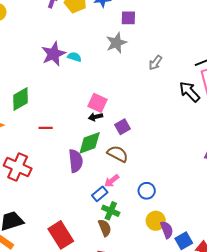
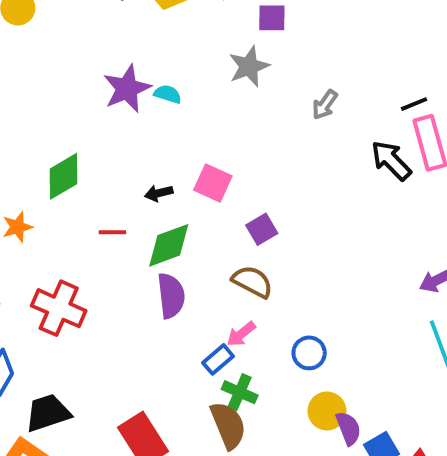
black arrow: (96, 117) -> (159, 193), moved
green diamond: (90, 143) -> (169, 245), moved
brown semicircle: (105, 228) -> (228, 425), size x1.4

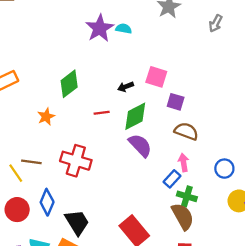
purple square: (262, 229) -> (176, 102), moved, turned -36
purple semicircle: (171, 296) -> (140, 145), turned -30
pink arrow: (241, 334) -> (184, 162), turned 126
black trapezoid: (48, 413) -> (77, 222), turned 84

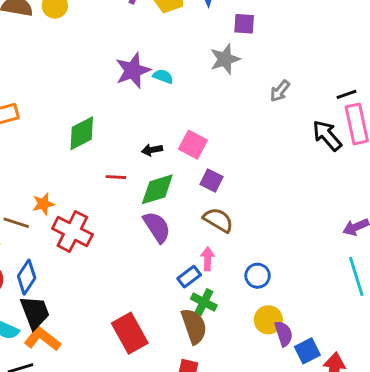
orange star: (46, 117) -> (43, 204), moved
black trapezoid: (77, 222) -> (35, 312), moved

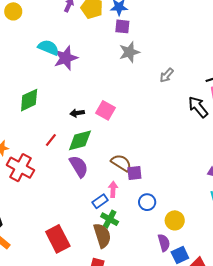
purple square: (244, 24) -> (122, 26), moved
cyan semicircle: (163, 76) -> (48, 47), moved, size x1.5
red line: (116, 177) -> (51, 140), moved, turned -56
purple square: (212, 180) -> (134, 173), moved, turned -35
yellow circle: (268, 320) -> (175, 220), moved

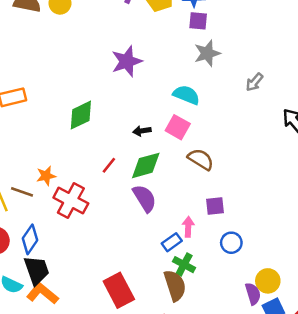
cyan semicircle: (48, 47) -> (186, 95), moved
brown semicircle: (121, 163) -> (201, 159), moved
yellow circle: (175, 220) -> (268, 281), moved

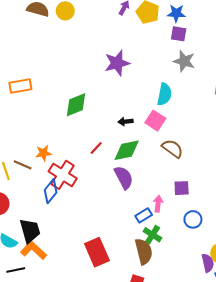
gray star: (207, 53) -> (184, 61), turned 30
cyan semicircle: (186, 95) -> (164, 94), turned 75
blue diamond: (30, 239) -> (51, 191), moved

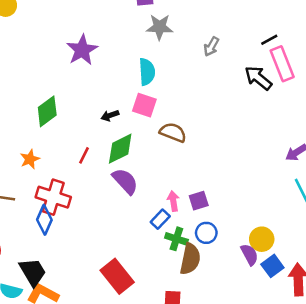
orange star: (43, 153) -> (30, 159), moved
purple square: (182, 188) -> (199, 201), moved
blue circle: (193, 219) -> (206, 233), moved
brown semicircle: (144, 251) -> (190, 259), moved, turned 40

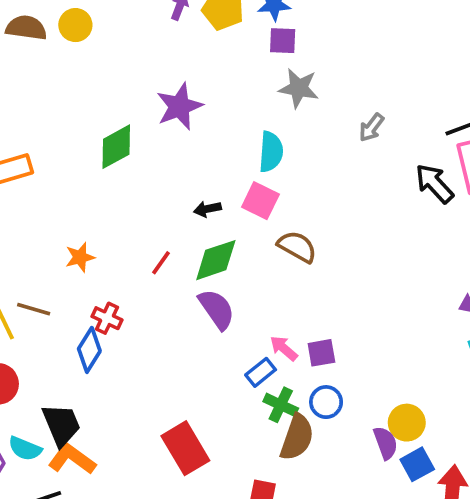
green diamond: (47, 111) -> (116, 147), moved
red cross: (53, 197) -> (107, 318), size x0.6
pink arrow: (173, 201) -> (284, 348), turned -48

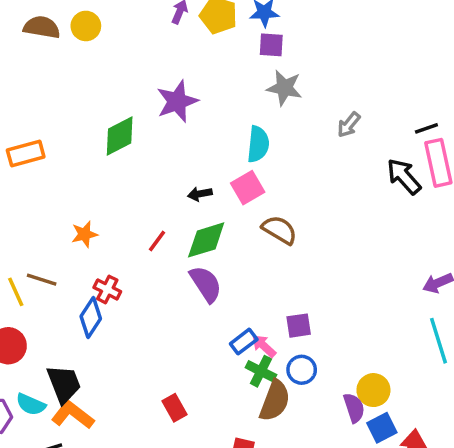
pink square: (260, 201) -> (248, 188), turned 32
pink arrow: (284, 348) -> (264, 346), moved
red rectangle: (185, 448) -> (175, 408), size x0.6

